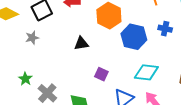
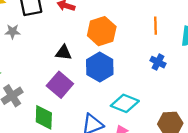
blue hexagon: (134, 37) -> (100, 67), moved
purple square: (101, 74) -> (60, 85), moved, size x1.6

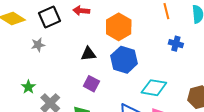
purple square: (60, 85) -> (91, 84), size x0.7

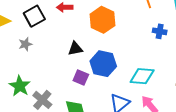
blue hexagon: (124, 60) -> (103, 64), moved
green star: (28, 87) -> (20, 86), size x1.5

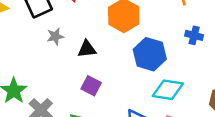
gray star: (25, 44) -> (55, 36), moved
blue hexagon: (103, 64) -> (150, 54), moved

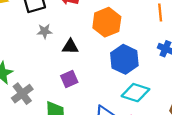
purple square: (91, 86) -> (69, 79), turned 30

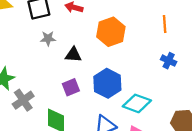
blue hexagon: (124, 59) -> (107, 83), moved

